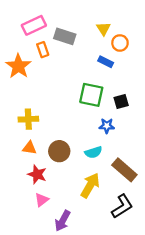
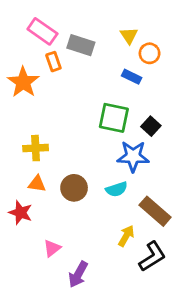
pink rectangle: (34, 25) -> (42, 31), turned 60
black square: (121, 101) -> (151, 126), turned -32
blue star: (107, 126) -> (133, 156), size x1.6
red star: (37, 174) -> (20, 213), moved
yellow arrow: (90, 185) -> (126, 236), moved, size x0.7

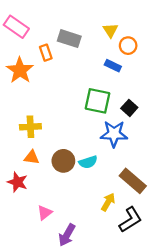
pink rectangle: (42, 31) -> (16, 27), moved
cyan semicircle: (117, 189) -> (88, 162), moved

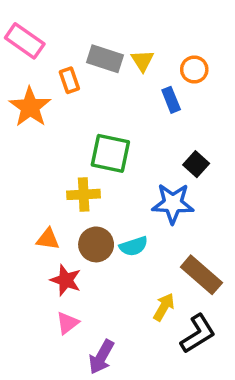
yellow triangle: (110, 30) -> (142, 61), moved
blue rectangle: (113, 66) -> (171, 100), turned 42
green square: (98, 101) -> (110, 153), moved
yellow cross: (30, 127) -> (84, 194), moved
red star: (17, 182) -> (66, 280), moved

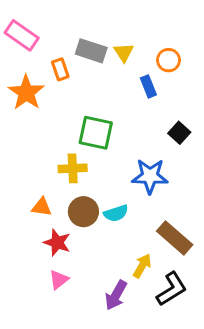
black square: (196, 164) -> (179, 133), moved
purple arrow: (101, 357) -> (116, 295), moved

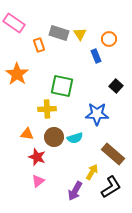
orange star: (26, 93) -> (17, 74), moved

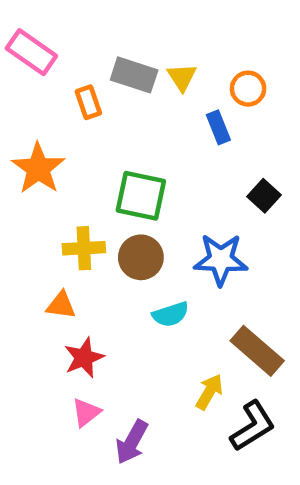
yellow cross: (47, 109) -> (84, 248), moved
brown circle: (54, 137) -> (141, 257), moved
red star: (37, 157) -> (84, 358), turned 30
purple arrow: (75, 191) -> (132, 442), moved

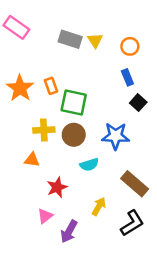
orange rectangle: (88, 102) -> (51, 86), moved
blue rectangle: (218, 127) -> (127, 77), moved
red star: (84, 358) -> (57, 187), moved
yellow arrow: (209, 392) -> (99, 206), moved

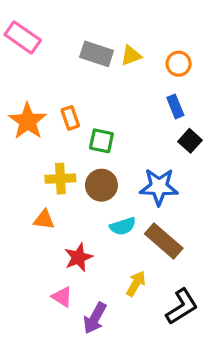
yellow triangle: (95, 40) -> (131, 56), turned 42
green square: (74, 103) -> (101, 141), size x0.7
brown rectangle: (135, 184) -> (164, 241), moved
pink triangle: (45, 216) -> (62, 297), turned -49

